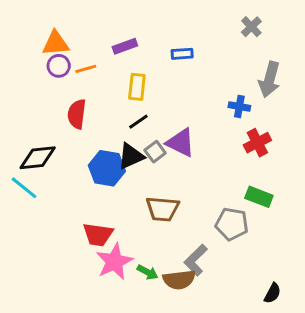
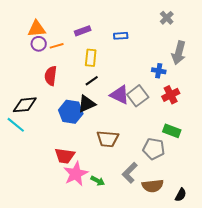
gray square: (155, 152) -> (138, 96), moved, size x1.5
brown semicircle: (179, 280) -> (153, 186), moved

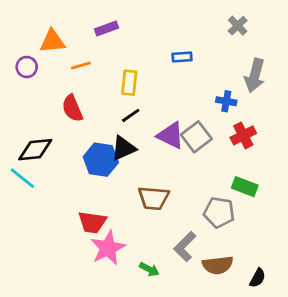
purple rectangle: (83, 31) -> (107, 29), moved
blue rectangle: (121, 36) -> (182, 57), moved
purple circle: (39, 44) -> (27, 67), moved
red semicircle: (51, 76) -> (72, 108), turned -30
green arrow: (98, 181) -> (149, 269), moved

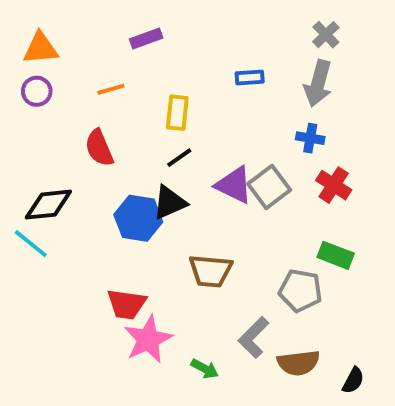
orange triangle: (52, 41) -> (41, 48), moved
gray arrow: (255, 76) -> (318, 83), moved
red cross: (243, 135) -> (334, 185), turned -30

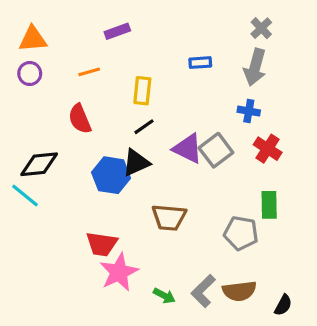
green rectangle: (336, 255) -> (269, 205), turned 68
gray L-shape: (254, 337) -> (203, 291), moved

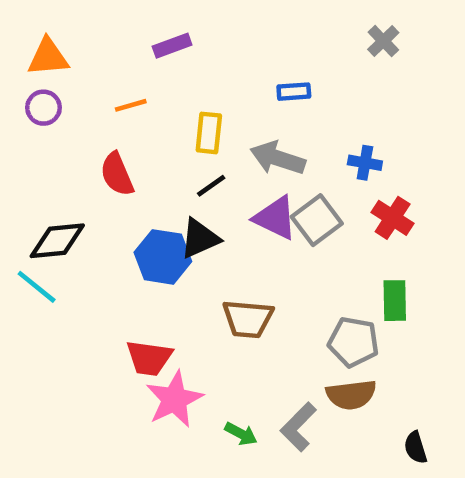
gray arrow: (255, 67) -> (278, 158), moved, turned 93
brown semicircle: (239, 291) -> (351, 395), moved
black semicircle: (283, 305) -> (416, 448), turned 135

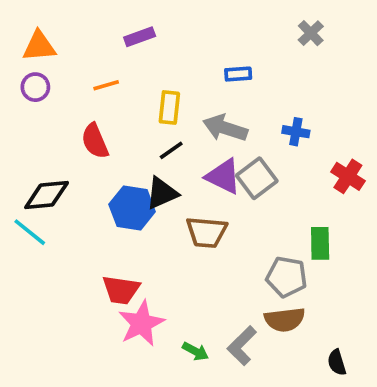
red cross: (393, 218) -> (348, 176), moved
brown trapezoid: (248, 319) -> (207, 232), moved

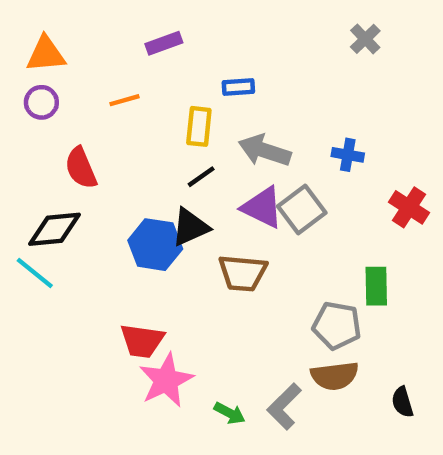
blue rectangle: (238, 74) -> (238, 87), moved
red semicircle: (95, 141) -> (81, 168), moved
black semicircle: (337, 362) -> (402, 402), moved

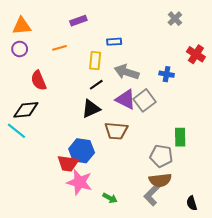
red cross: (409, 207) -> (196, 54), moved
blue hexagon: (155, 245) -> (82, 151), moved
pink star: (166, 380) -> (79, 182), turned -30
black semicircle: (402, 402) -> (192, 203), moved
gray L-shape: (284, 406) -> (152, 195), moved

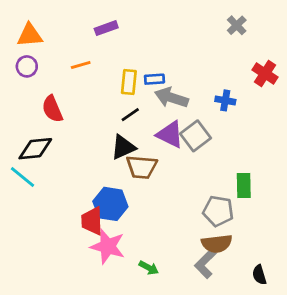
blue rectangle: (114, 42) -> (154, 79), moved
brown trapezoid: (116, 131) -> (142, 167), moved
red trapezoid: (68, 163) -> (92, 221), turned 80

